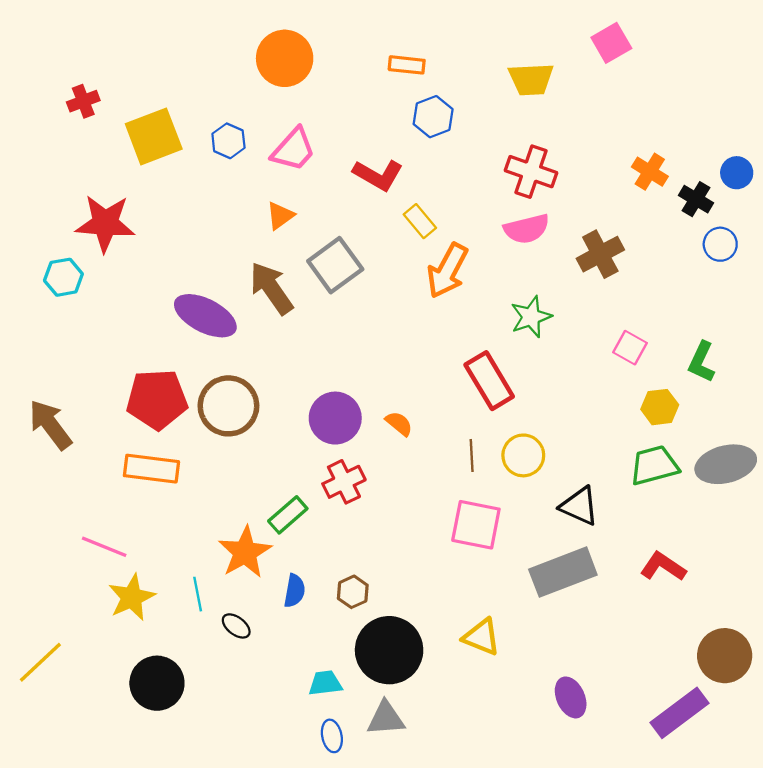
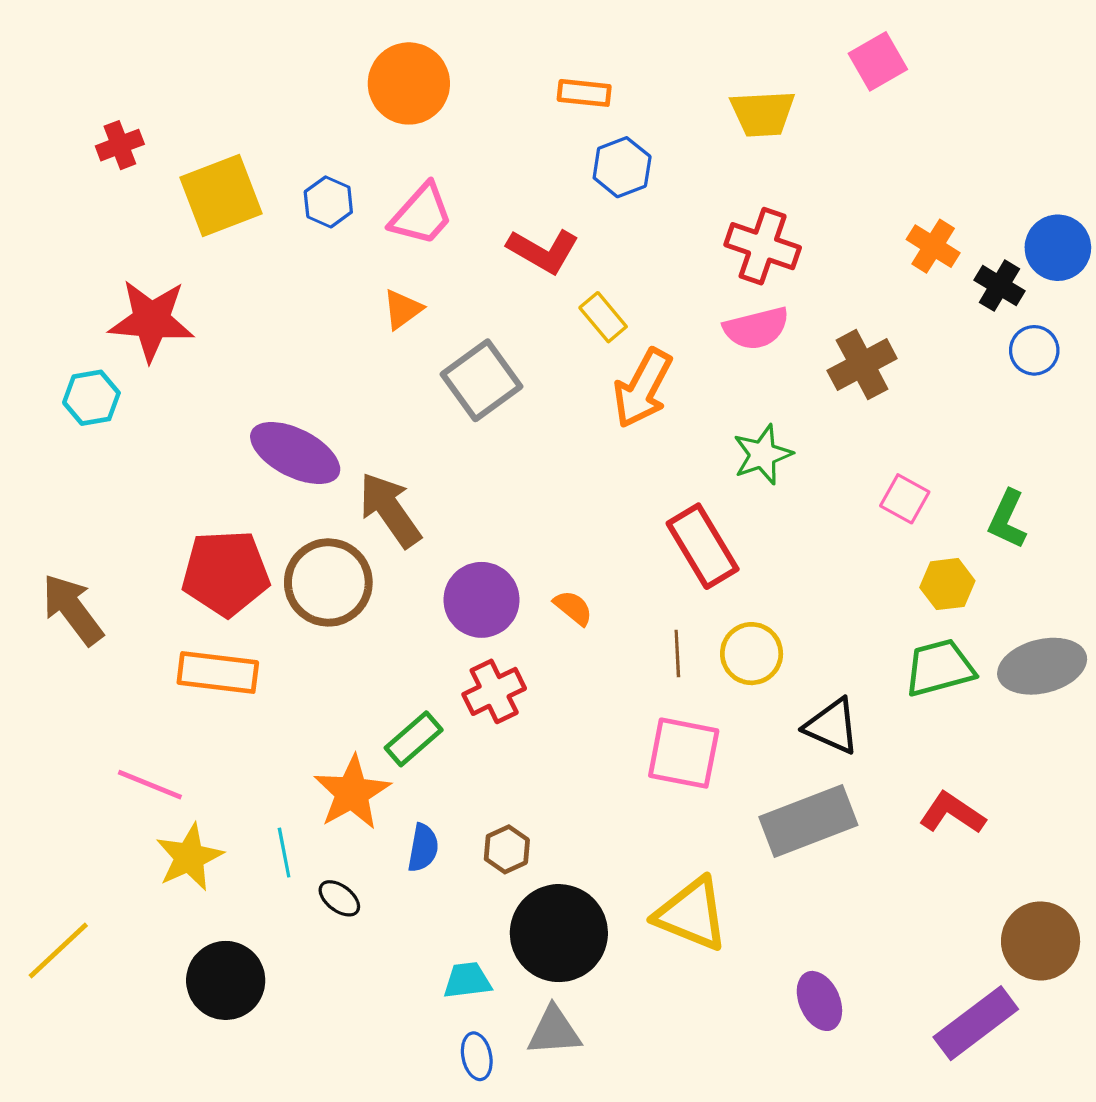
blue circle: (737, 173) -> (1058, 248), size x1.4
brown arrow: (271, 288) -> (390, 510), moved
yellow triangle: (481, 637) -> (692, 914), size x1.4

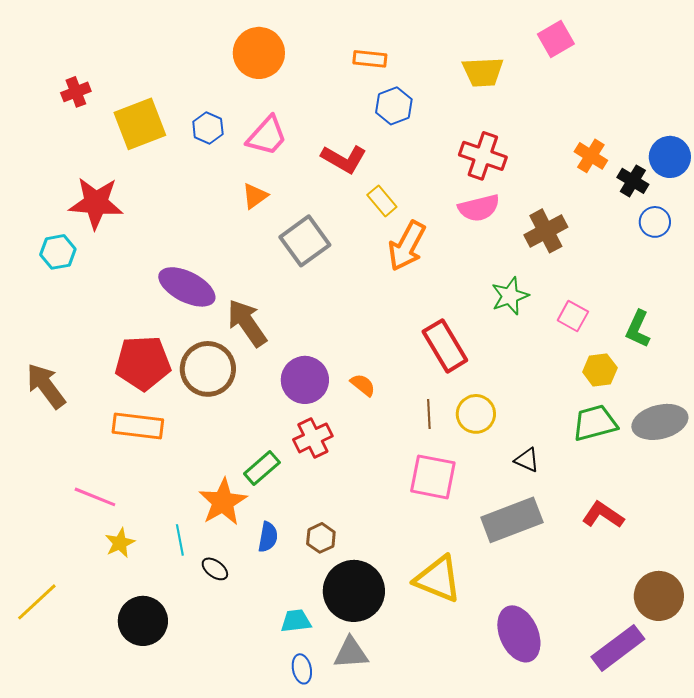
green star: (763, 455) -> (510, 296), moved
black triangle: (832, 726) -> (527, 460), size x0.7
yellow star: (189, 857) -> (120, 543), size x0.7
purple ellipse: (819, 1001) -> (519, 634), size x1.5

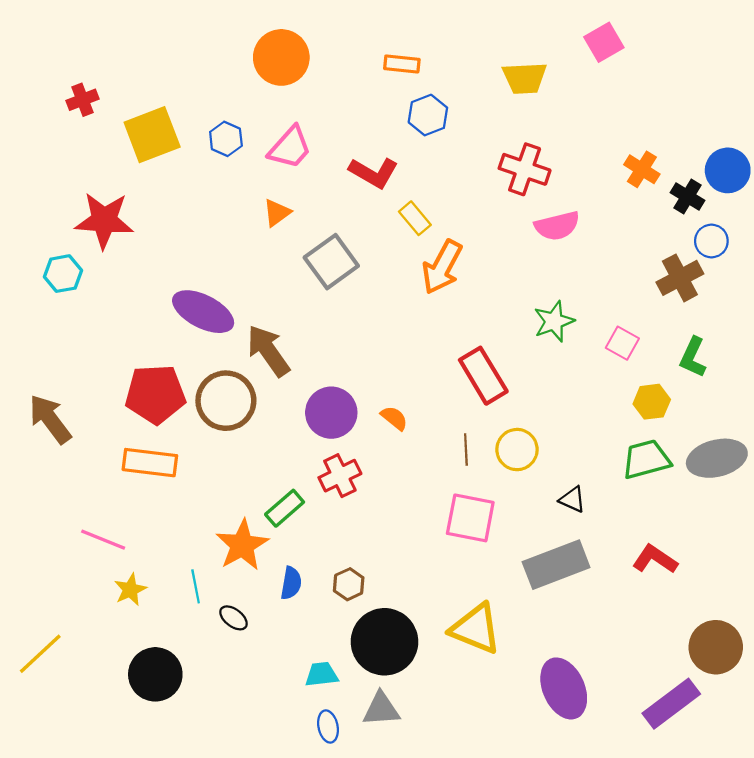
pink semicircle: (479, 208) -> (557, 226), moved
brown cross: (546, 231) -> (680, 278), moved

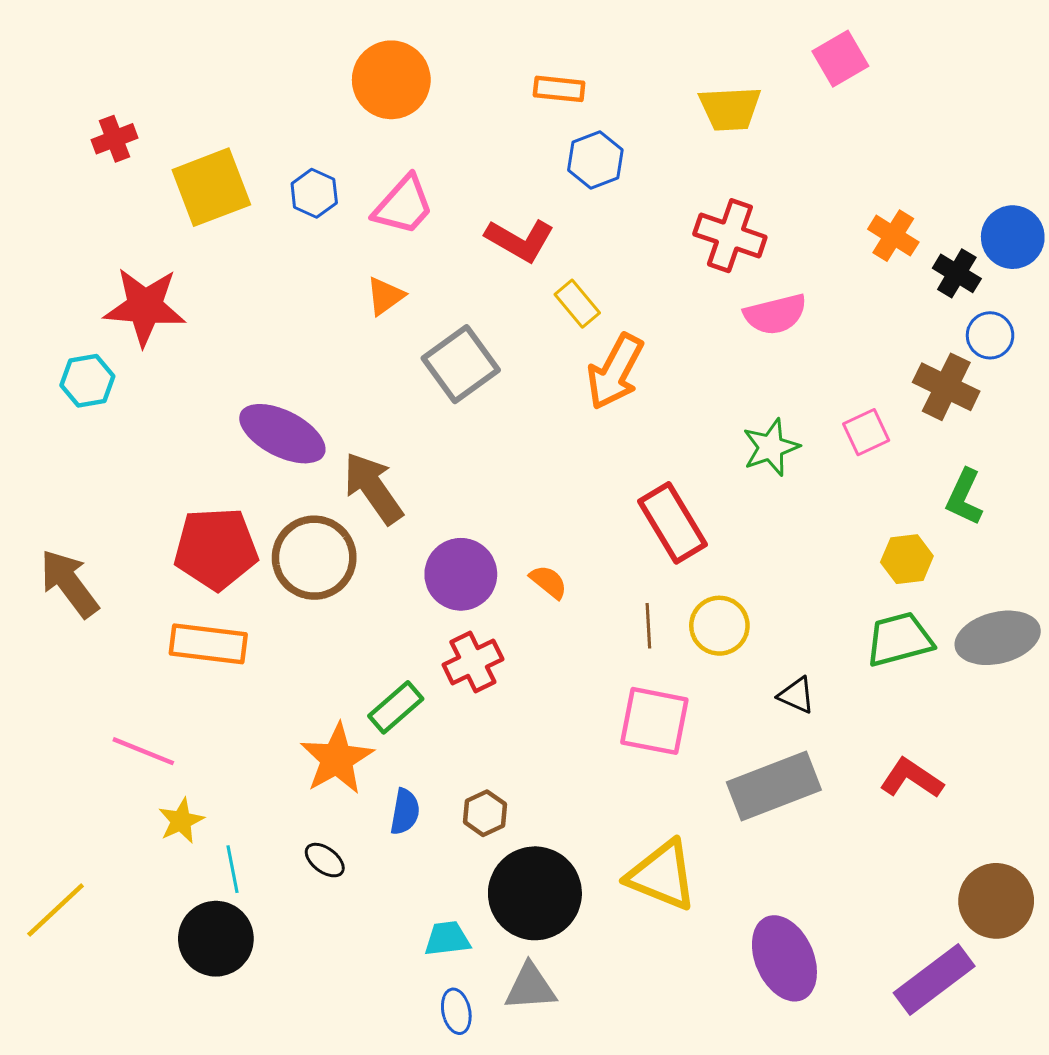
brown cross: (680, 278) -> (946, 387), turned -36
pink square: (622, 343) -> (866, 432), moved, turned 36
cyan line: (196, 586) -> (232, 869), moved

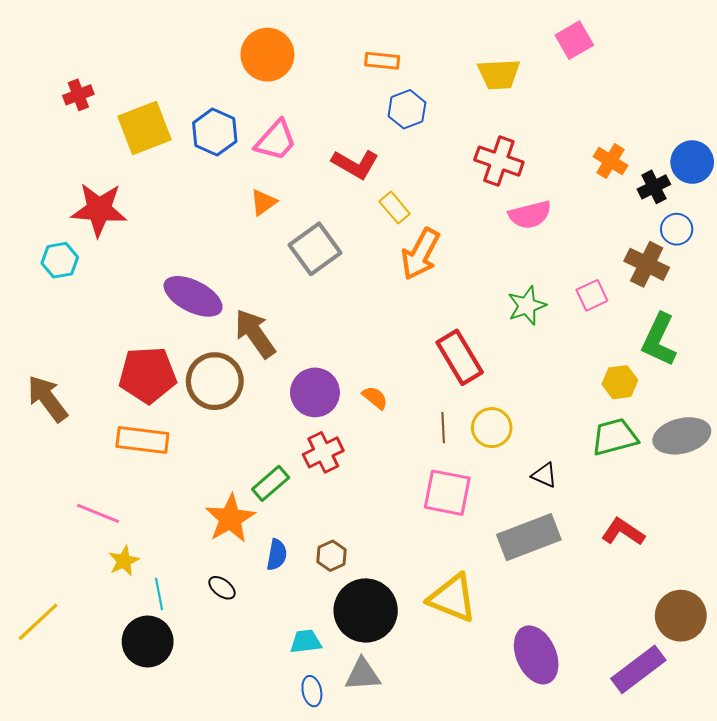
blue hexagon: (314, 193) -> (215, 132), size x1.4
black cross: (957, 273) -> (654, 187), turned 32
green L-shape: (964, 497) -> (659, 340), size x1.4

